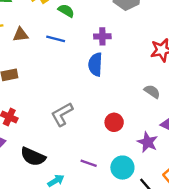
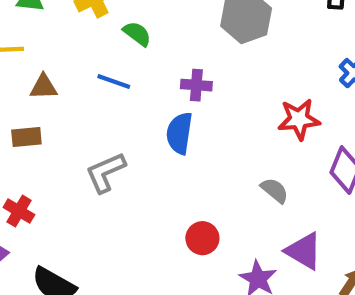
brown triangle: (21, 35) -> (43, 87), moved
gray L-shape: (62, 114) -> (106, 172), moved

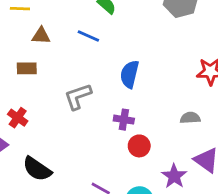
purple cross: (196, 85) -> (124, 120), moved
gray semicircle: (275, 190) -> (190, 118), turned -48

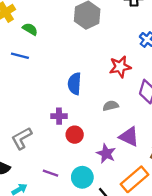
blue semicircle: (130, 74) -> (74, 84), moved
gray L-shape: (78, 96) -> (22, 138), moved

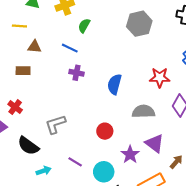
green semicircle: (30, 29) -> (84, 26), turned -104
gray semicircle: (111, 106) -> (143, 111), size x1.5
purple cross: (59, 116) -> (77, 73), moved

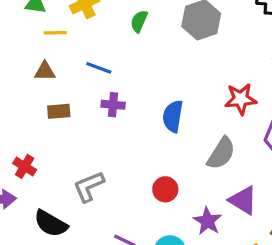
yellow line: (19, 26) -> (55, 33), moved
green semicircle: (84, 26) -> (139, 21), moved
brown rectangle: (23, 71) -> (59, 111), moved
gray semicircle: (143, 111) -> (221, 153), turned 130

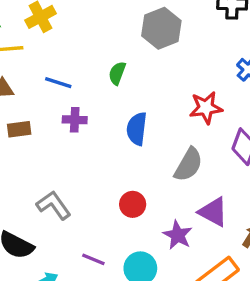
green semicircle: (139, 21) -> (117, 73), moved
gray L-shape: (89, 187) -> (54, 205), turned 80

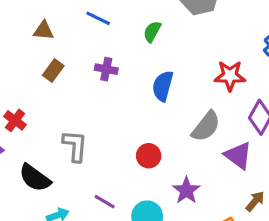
blue line: (58, 83) -> (98, 18), moved
brown rectangle: (19, 129) -> (53, 70), turned -55
gray L-shape: (54, 205) -> (75, 146), turned 32
purple triangle: (213, 212) -> (238, 155), moved

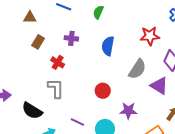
red cross: (15, 120) -> (58, 62), moved
purple star: (186, 190) -> (128, 111), turned -30

